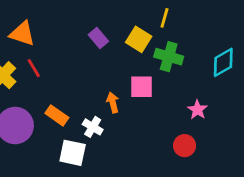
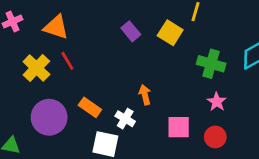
green cross: (169, 57) -> (211, 64), moved
pink square: (141, 87) -> (179, 127), moved
pink star: (197, 110) -> (217, 102), moved

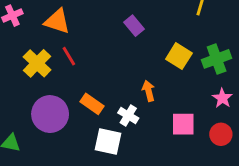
yellow square: (170, 33) -> (179, 56), moved
green cross: (211, 64) -> (217, 59), turned -36

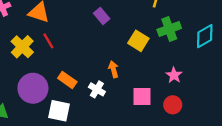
green cross: (217, 59) -> (169, 29), moved
white square: (108, 142) -> (59, 111), moved

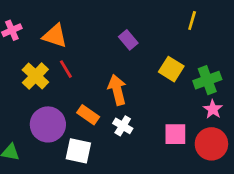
green cross: (169, 29) -> (207, 80), moved
orange arrow: (113, 69) -> (117, 90), moved, size x1.5
red circle: (173, 105) -> (211, 144), size x1.5

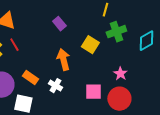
green cross: (207, 80) -> (116, 32), moved
orange arrow: (117, 90) -> (63, 60), moved

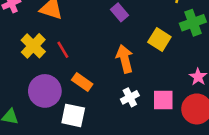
red line: (14, 45) -> (63, 50), moved
white cross: (55, 86) -> (130, 97), moved, turned 32

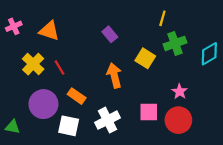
white cross: (130, 97) -> (108, 120), moved, size x1.5

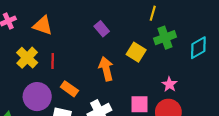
red line: (59, 67) -> (53, 61), turned 32

